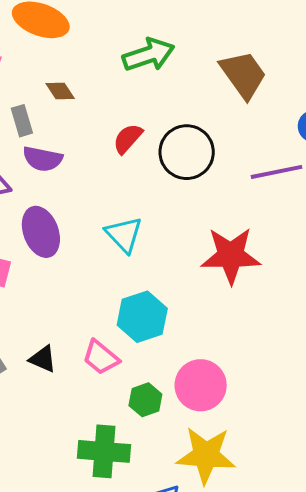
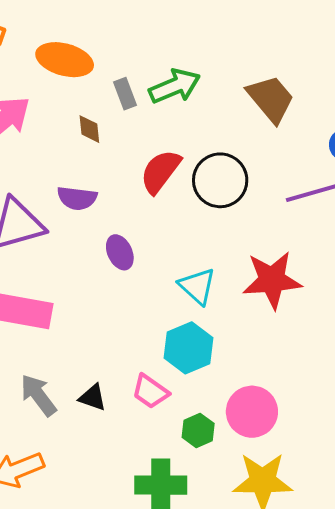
brown diamond: (60, 91) -> (89, 129), turned 32
gray rectangle: (22, 121) -> (125, 94), moved
red semicircle: (128, 139) -> (160, 171), size x1.4
purple ellipse: (41, 232) -> (120, 252), moved, size x0.7
cyan triangle: (124, 235) -> (197, 286), moved

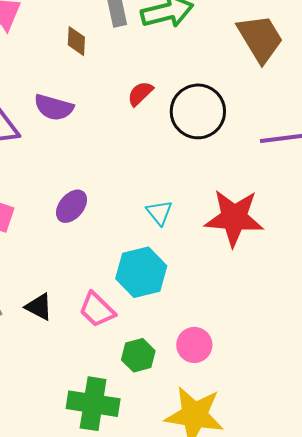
red semicircle: (160, 171) -> (140, 94), size x0.6
purple ellipse: (120, 252) -> (72, 206), moved, turned 56
cyan triangle: (197, 286) -> (159, 213), size x0.7
pink circle: (252, 412) -> (194, 345), size x0.7

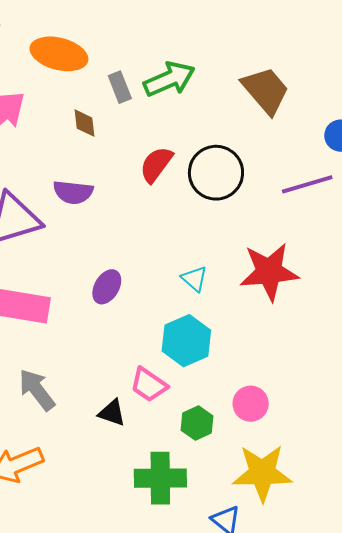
red semicircle: (140, 94) -> (156, 164), size x1.4
black triangle: (39, 307) -> (112, 413), moved

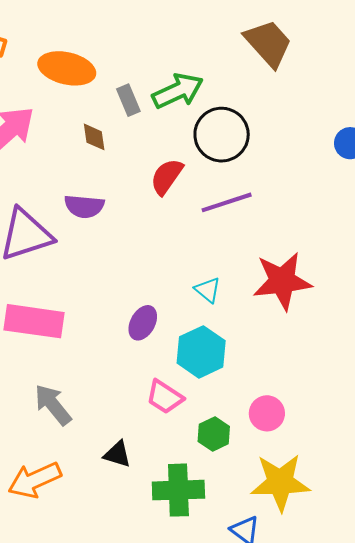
brown trapezoid: (266, 90) -> (268, 43), moved
black circle: (216, 173) -> (222, 135), moved
purple line: (307, 184) -> (227, 202), moved
purple ellipse: (107, 287) -> (143, 323), moved
black triangle: (112, 413) -> (117, 454), moved

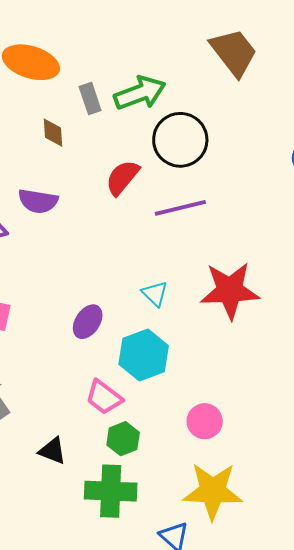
green hexagon: (214, 434) -> (123, 439), moved

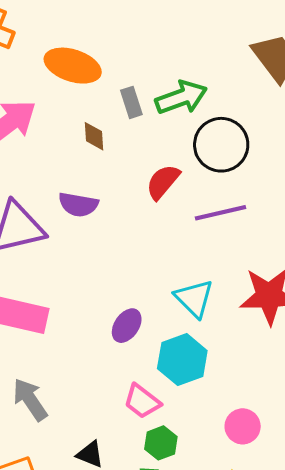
cyan triangle: (155, 294) -> (194, 298), size x1.5

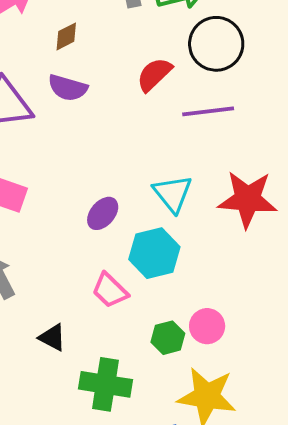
brown diamond: (94, 136) -> (66, 36), moved, turned 60
green hexagon: (161, 443) -> (168, 338), moved

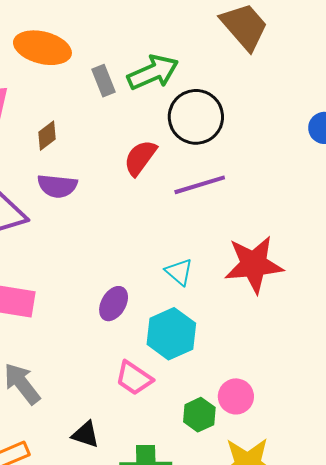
cyan triangle: (173, 194) -> (179, 272), size x0.7

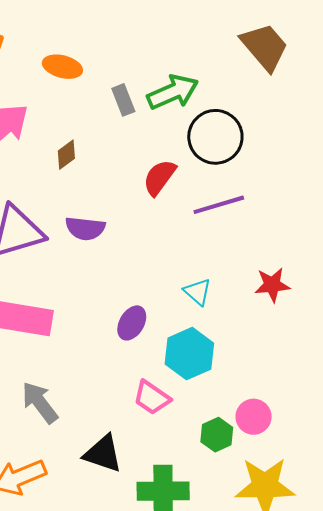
orange ellipse: (42, 48) -> (62, 67), size x0.7
purple semicircle: (57, 186) -> (85, 228), moved
red star: (254, 264) -> (272, 285), size x0.6
black triangle: (86, 434) -> (103, 454), size x1.4

